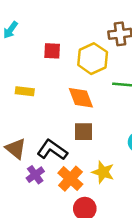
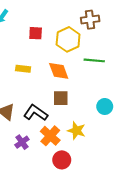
yellow rectangle: (25, 91) -> (23, 69), moved
purple cross: (35, 175) -> (22, 142), moved

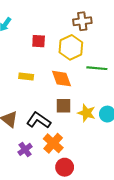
brown cross: (90, 20) -> (82, 21), moved
yellow star: (76, 131) -> (86, 113), moved

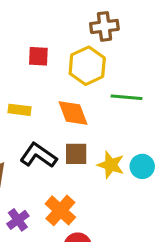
black L-shape: (39, 120) -> (38, 155), moved

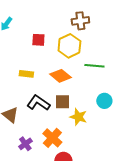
orange diamond: (73, 113) -> (60, 76), turned -30
yellow star: (111, 165) -> (78, 117), moved
cyan circle: (142, 166) -> (104, 101), moved

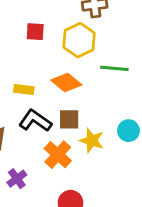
yellow rectangle: (26, 74) -> (24, 90), moved
cyan circle: (104, 101) -> (128, 131), moved
orange cross: (52, 138) -> (58, 155), moved

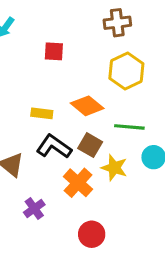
yellow hexagon: (79, 40) -> (126, 71), moved
green line: (114, 68) -> (129, 127), moved
brown square: (69, 119) -> (90, 145), turned 30

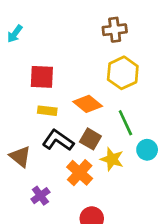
red square: (54, 51) -> (42, 77), moved, size x1.4
green line: (129, 127) -> (125, 123), turned 60

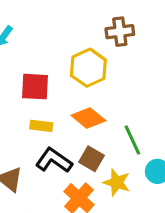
yellow hexagon: (123, 73) -> (88, 68), moved

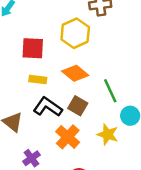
yellow star: (117, 182) -> (108, 134), moved

